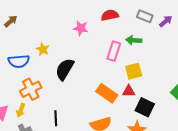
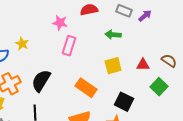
pink rectangle: (114, 51) -> (69, 46), moved
black semicircle: (65, 69) -> (41, 81), moved
red triangle: (129, 91) -> (143, 65), moved

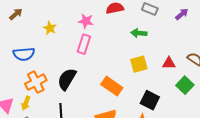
purple arrow: (145, 16) -> (182, 14), moved
yellow star: (22, 44) -> (50, 28), moved
pink rectangle: (69, 46) -> (84, 44), moved

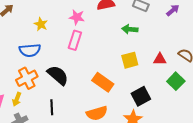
blue semicircle: (24, 54) -> (30, 50), moved
black semicircle: (67, 79) -> (58, 75), turned 100
black square: (150, 100) -> (141, 96), turned 36

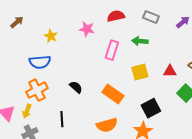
pink rectangle: (75, 40) -> (112, 50), moved
black semicircle: (58, 75) -> (76, 87), moved, size x0.6

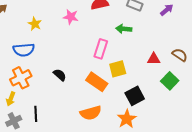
pink rectangle: (112, 50) -> (101, 49), moved
yellow square: (140, 72) -> (118, 69), moved
black line: (62, 119) -> (36, 114), moved

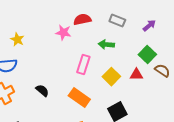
pink star: (71, 17) -> (63, 32), moved
yellow square: (118, 69) -> (111, 76), moved, turned -30
green square: (170, 81) -> (147, 54), moved

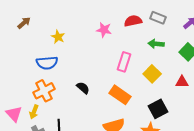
red semicircle: (82, 20) -> (133, 21), moved
green arrow: (106, 44) -> (156, 44), moved
red triangle: (136, 74) -> (182, 82), moved

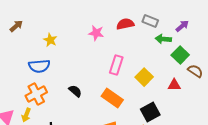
green arrow: (156, 44) -> (163, 39), moved

